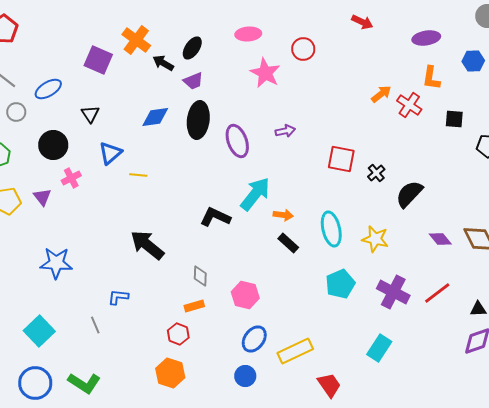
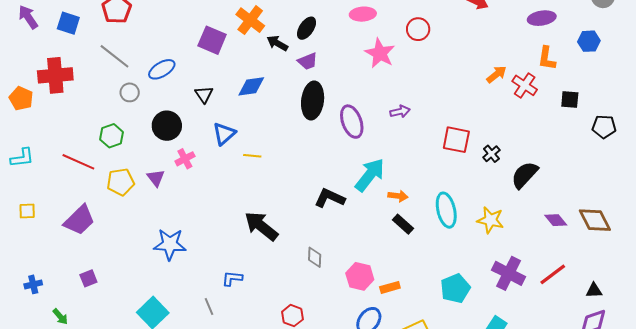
blue diamond: (155, 117) -> (251, 86), moved
cyan pentagon: (340, 284) -> (455, 288), moved
orange rectangle: (194, 306) -> (390, 287), moved

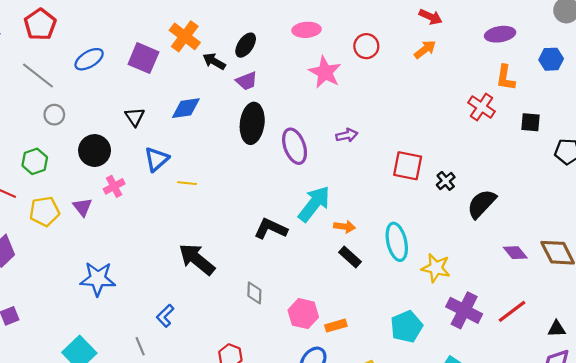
blue ellipse: (162, 69) -> (89, 59), moved
orange arrow: (496, 74) -> (425, 49), moved
yellow star: (490, 220) -> (436, 268), moved
blue L-shape: (232, 278) -> (165, 316), turned -50

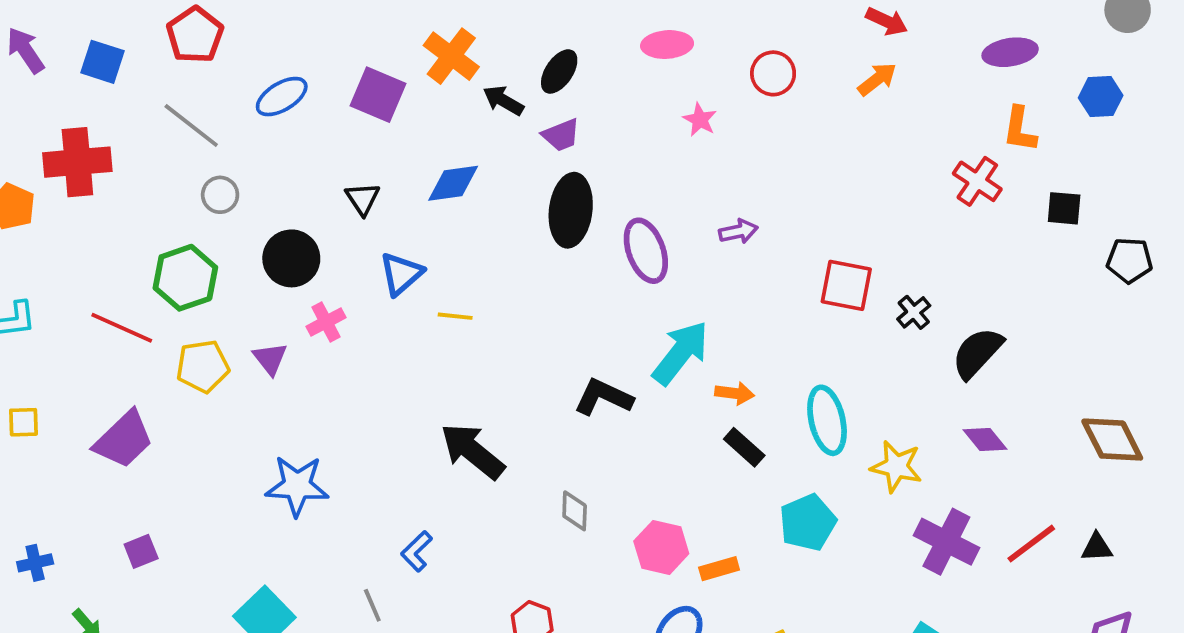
pink star: (325, 72) -> (700, 120), size x0.6
green hexagon: (35, 161) -> (185, 278), size x1.4
purple diamond: (515, 253) -> (985, 440), moved
cyan pentagon: (407, 327) -> (808, 522), moved
black triangle: (557, 329) -> (1097, 547), moved

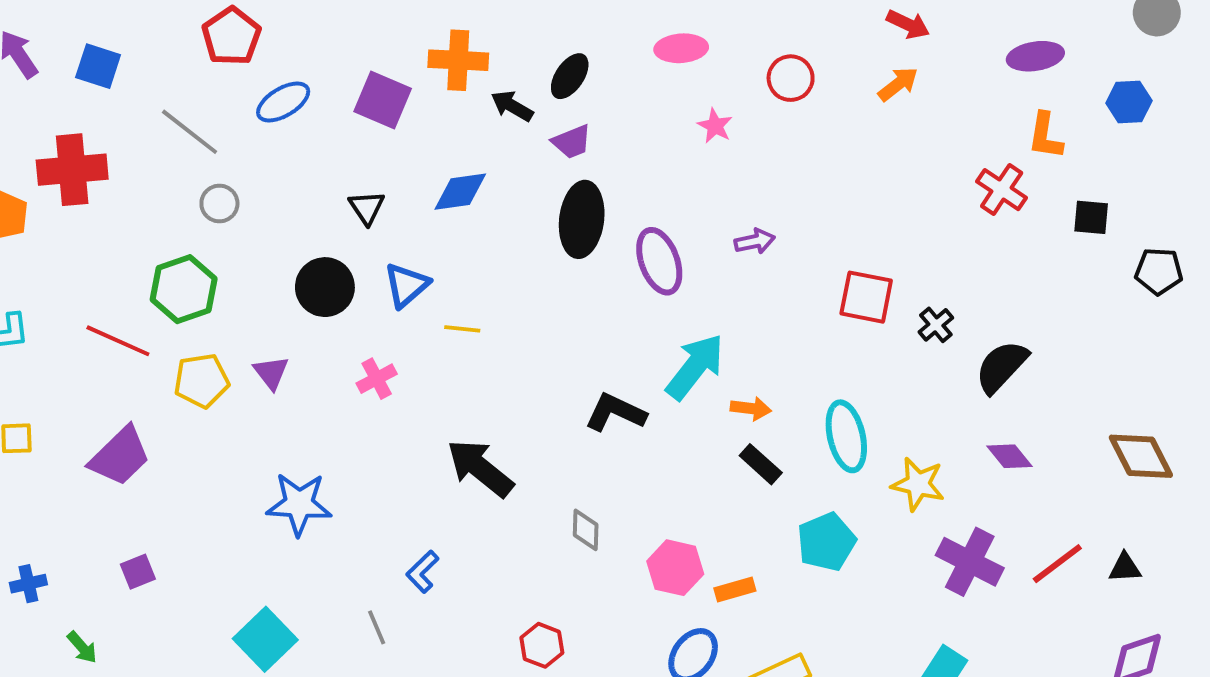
red pentagon: (195, 35) -> (231, 36), moved
orange cross: (451, 56) -> (458, 60), turned -34
black circle: (291, 258) -> (325, 287), moved
pink cross: (326, 322) -> (377, 379), moved

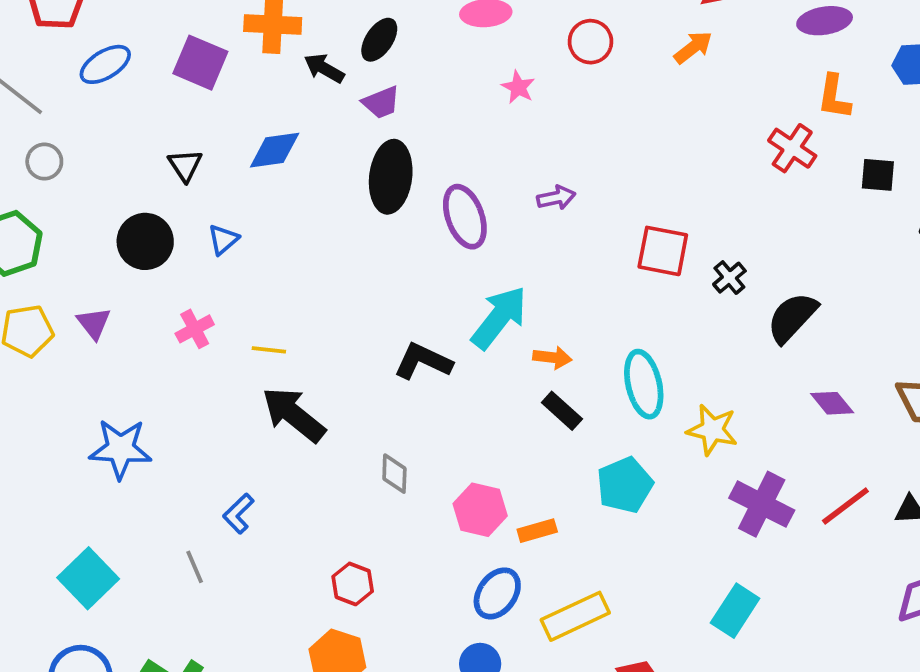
blue triangle: (407, 285) -> (223, 240), size x0.7
yellow line: (462, 329) -> (269, 350), moved
purple diamond: (1010, 456) -> (832, 403), moved

